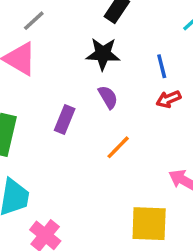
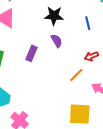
red arrow: (168, 99) -> (91, 56), moved
orange line: (118, 147) -> (76, 75), moved

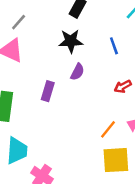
purple semicircle: (57, 41) -> (77, 72), turned 64
orange line: (76, 75) -> (108, 129), moved

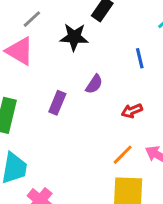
black star: (71, 41) -> (74, 37), moved
red arrow: (123, 86) -> (132, 111), moved

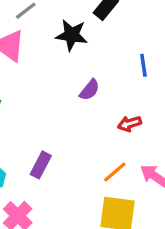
purple rectangle: (57, 103) -> (41, 165), moved

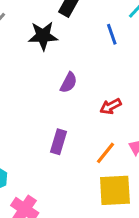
blue line: (143, 65) -> (112, 34), moved
purple rectangle: (41, 165) -> (59, 142), moved

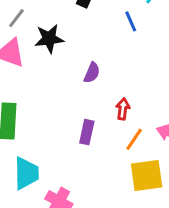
black star: (43, 36) -> (49, 39), moved
red arrow: (111, 106) -> (123, 109), moved, turned 130

